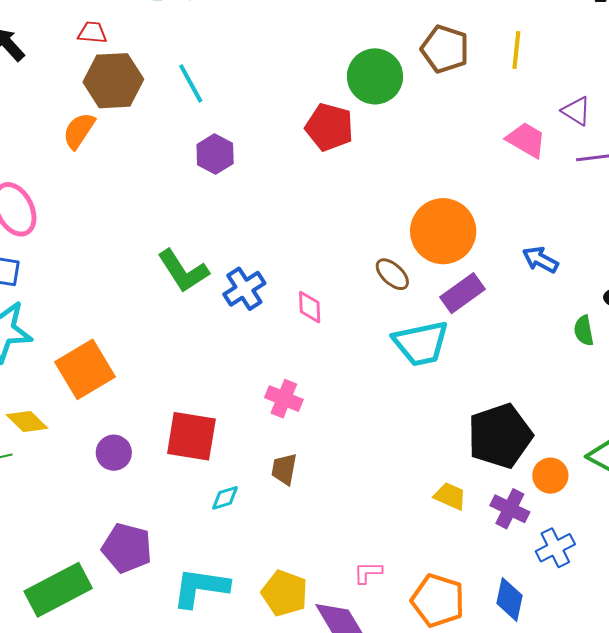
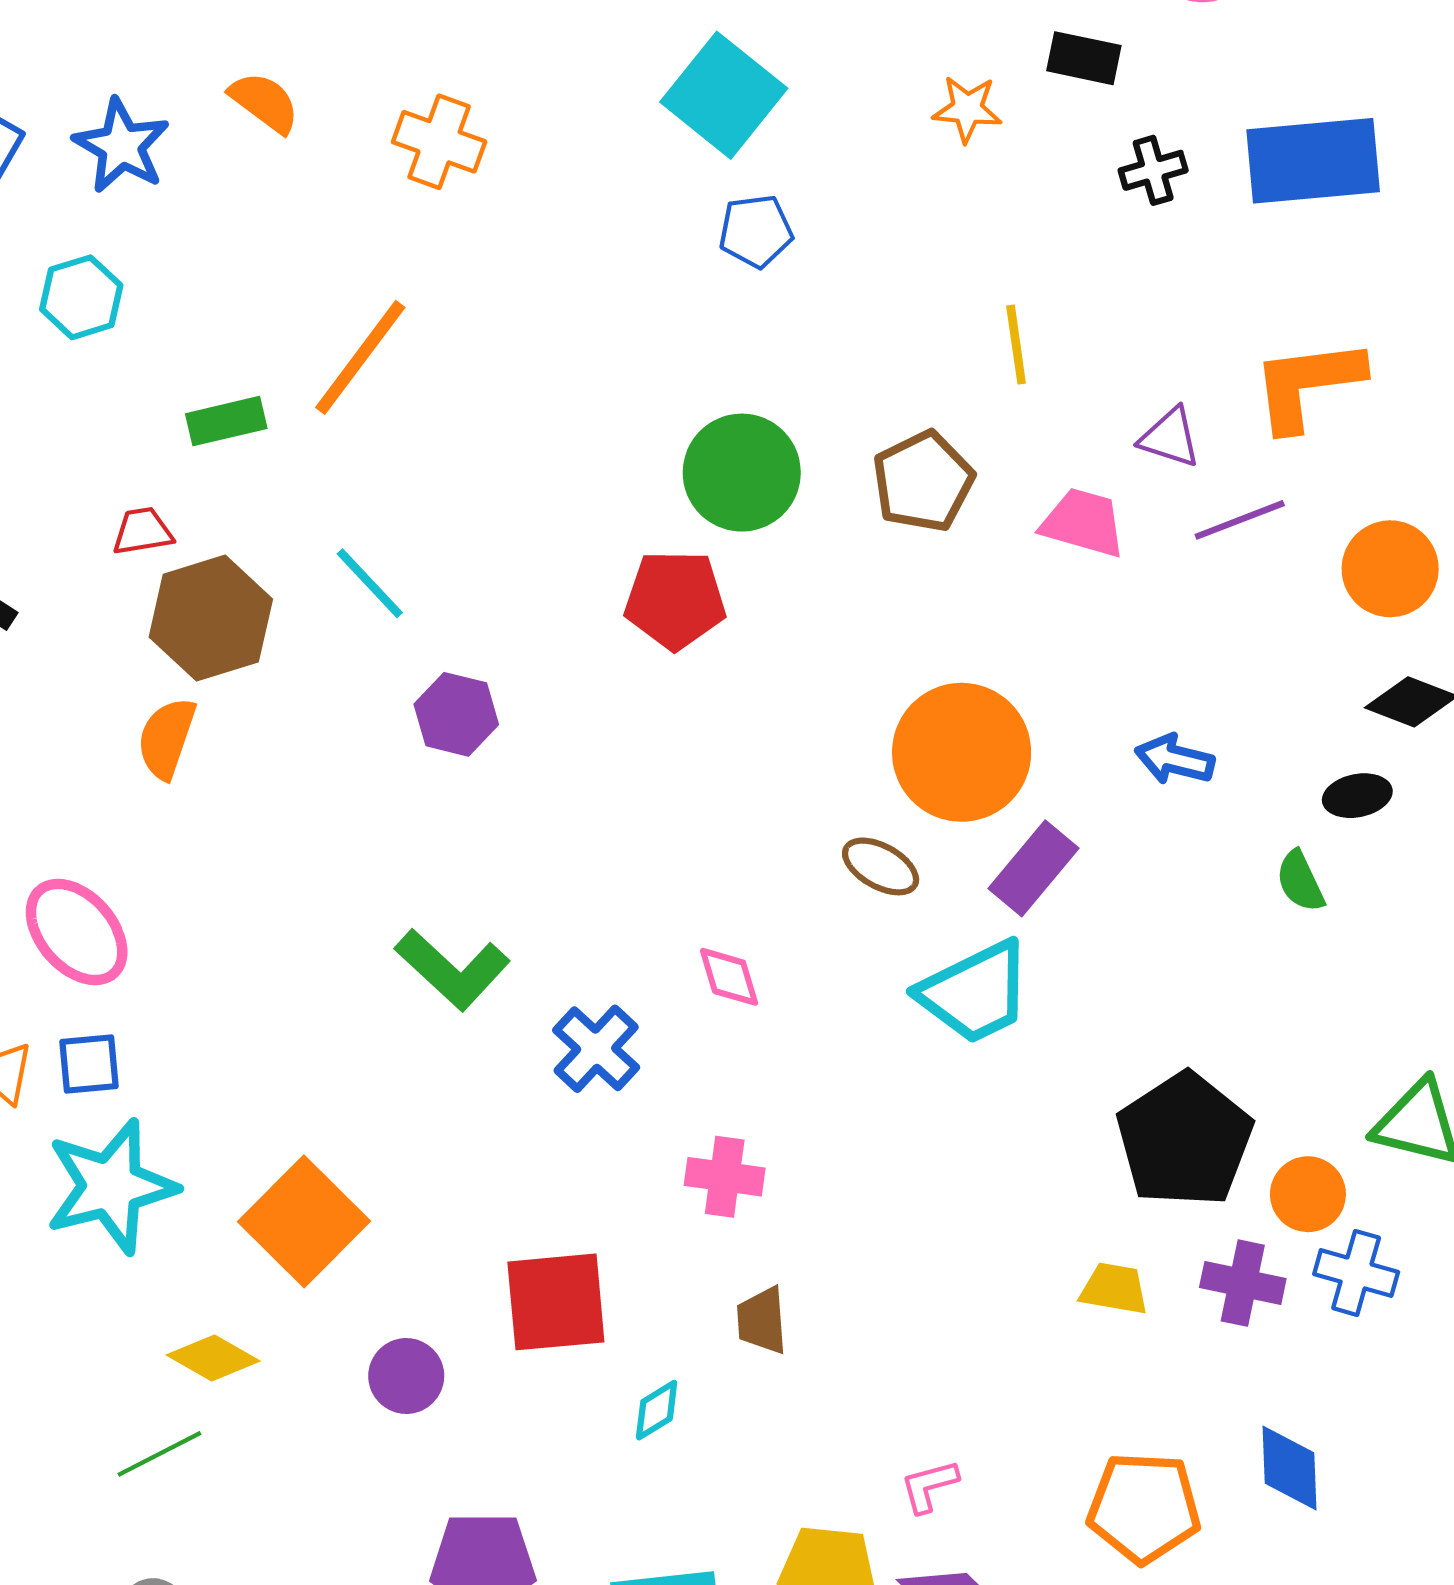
brown pentagon: (445, 49) -> (923, 481), moved, turned -30
blue cross: (244, 289) -> (596, 1049), moved
blue cross: (555, 548) -> (1356, 1273), moved, turned -33
pink L-shape: (368, 572) -> (929, 1486), moved

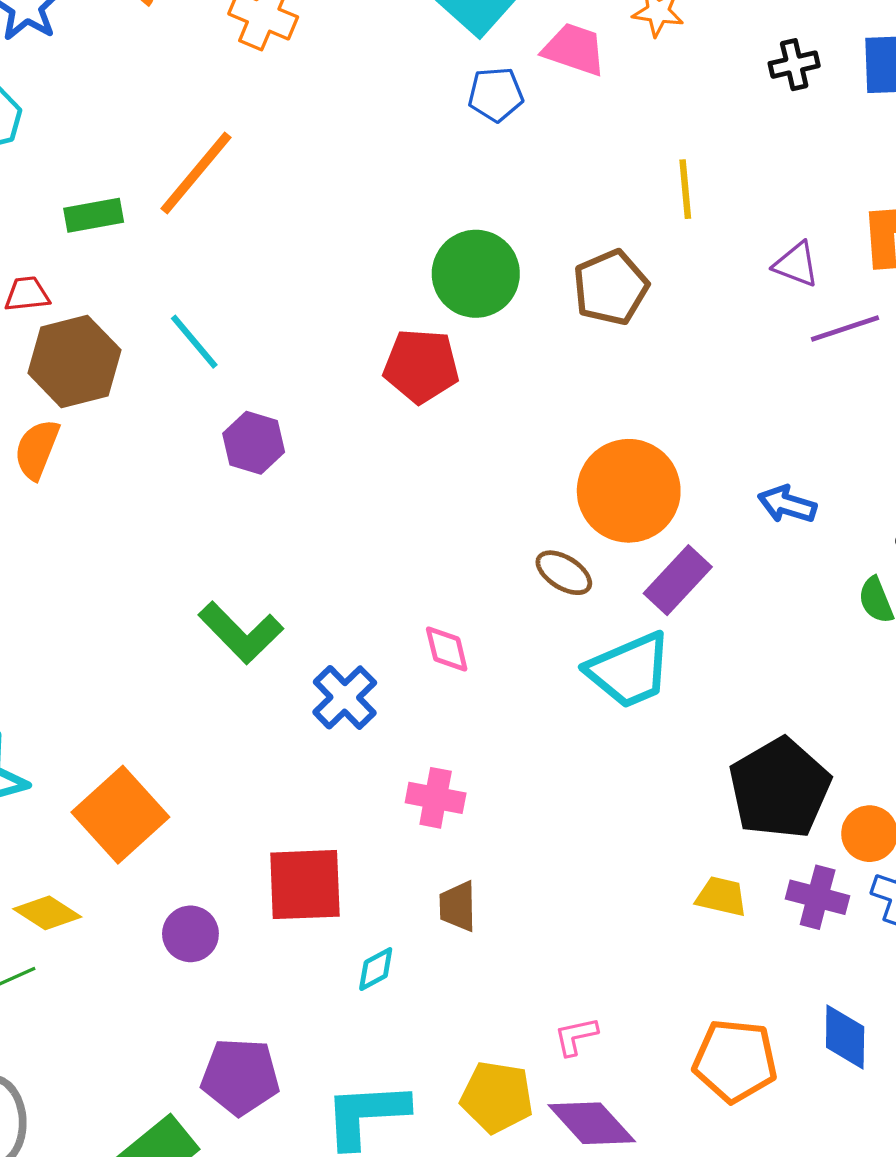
pink trapezoid: (1083, 523) -> (574, 49), moved

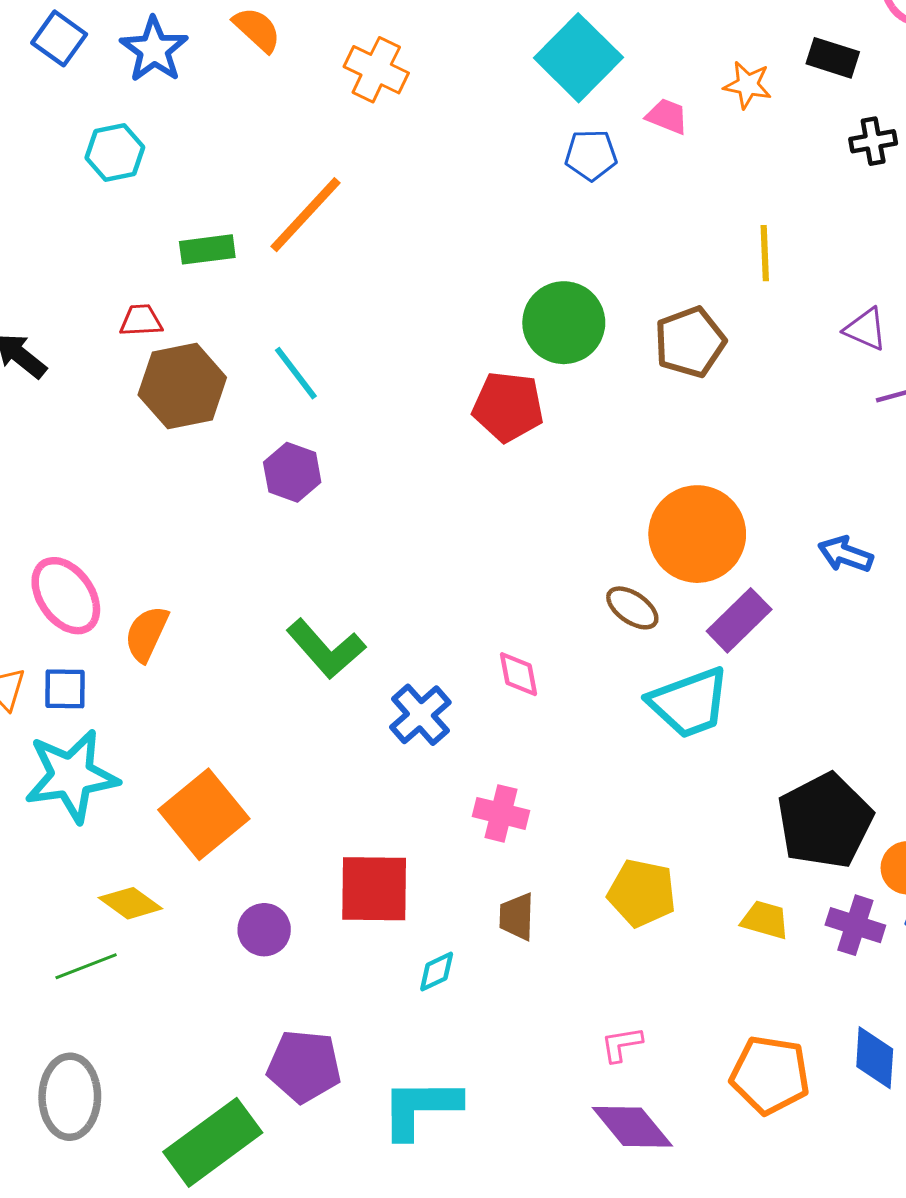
pink trapezoid: (574, 49) -> (667, 116), size x0.7
purple hexagon: (254, 443) -> (292, 472), moved
orange semicircle: (37, 449) -> (147, 634), moved
yellow pentagon: (497, 1097) -> (642, 893), moved

